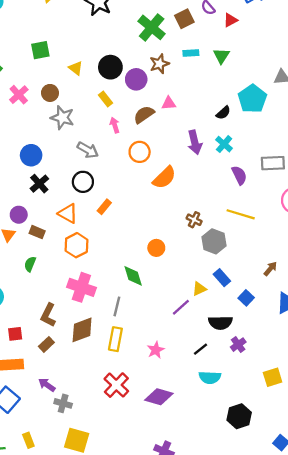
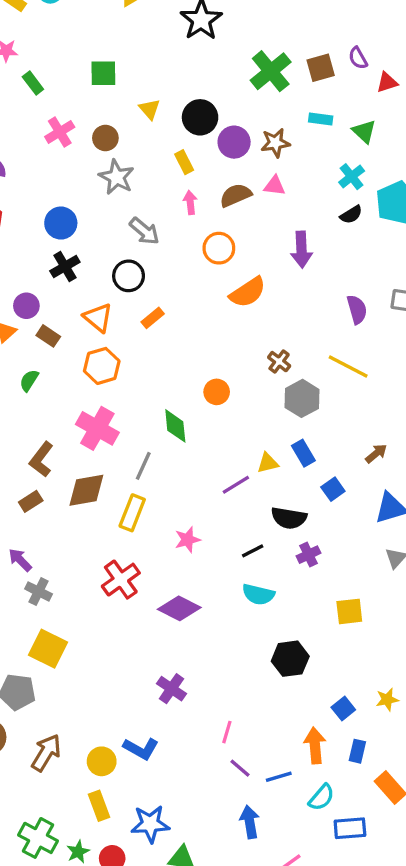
green triangle: (221, 56) -> (364, 131), turned -30
brown star: (159, 64) -> (275, 143), moved
cyan cross: (224, 144) -> (352, 177), moved

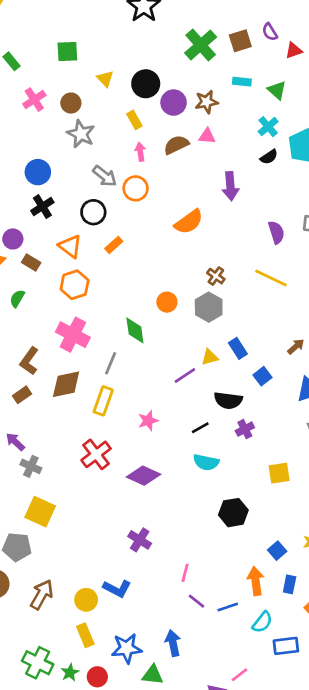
orange circle: (219, 248) -> (136, 188), moved
gray hexagon: (302, 398) -> (209, 307), moved
blue arrow: (250, 822) -> (173, 643), moved

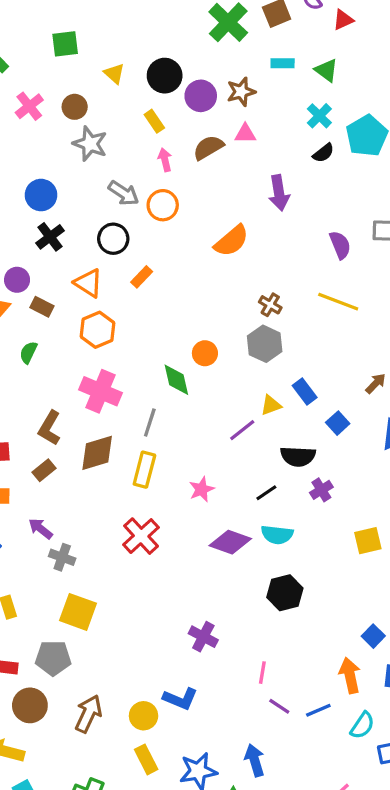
orange circle: (167, 302) -> (205, 353), moved
purple diamond: (143, 476) -> (230, 542), moved
black hexagon: (233, 513) -> (285, 593), moved

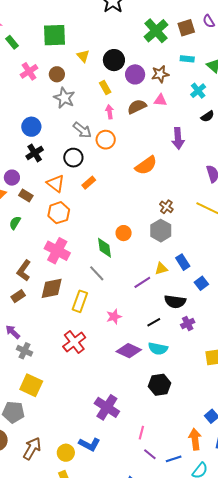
green square: (65, 44) -> (54, 35), size x1.4
cyan cross: (319, 116) -> (198, 91), moved
gray line: (150, 423) -> (97, 273), moved, turned -66
purple cross: (203, 637) -> (107, 407), size x1.4

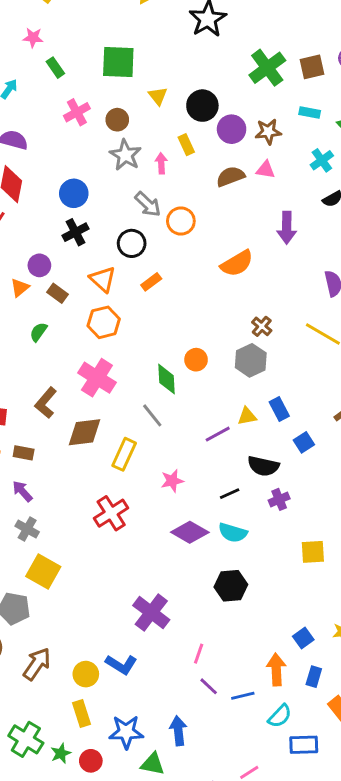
pink arrow: (110, 112) -> (161, 163), moved
brown rectangle: (18, 296) -> (24, 453), moved, turned 40
gray cross: (24, 351) -> (27, 529), moved

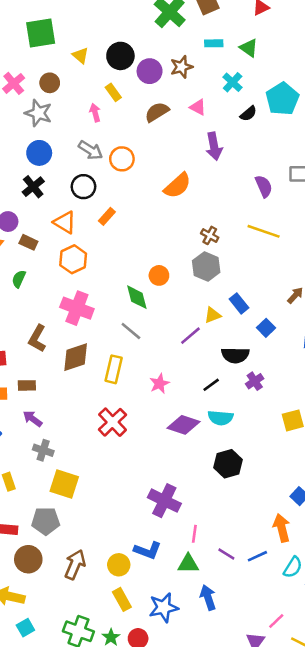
gray star: (125, 155) -> (38, 113), moved
pink triangle: (266, 170) -> (198, 107), moved, turned 30
blue circle: (74, 193) -> (39, 153), moved
pink line: (199, 654) -> (194, 534), moved
green triangle: (153, 764) -> (188, 564), moved

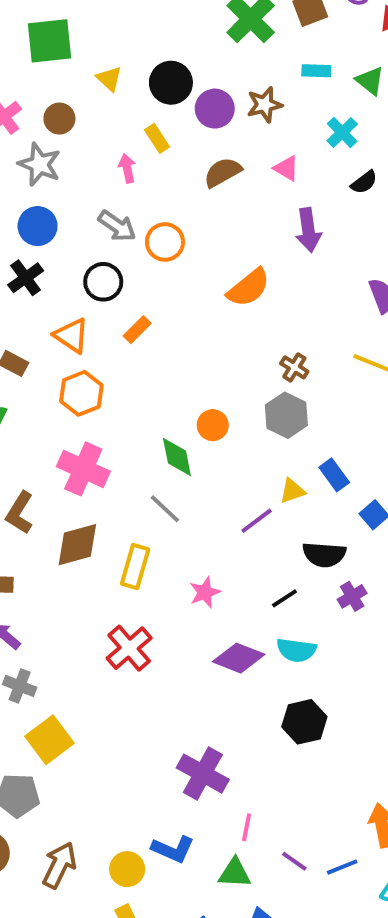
yellow square: (64, 484) -> (49, 740), turned 32

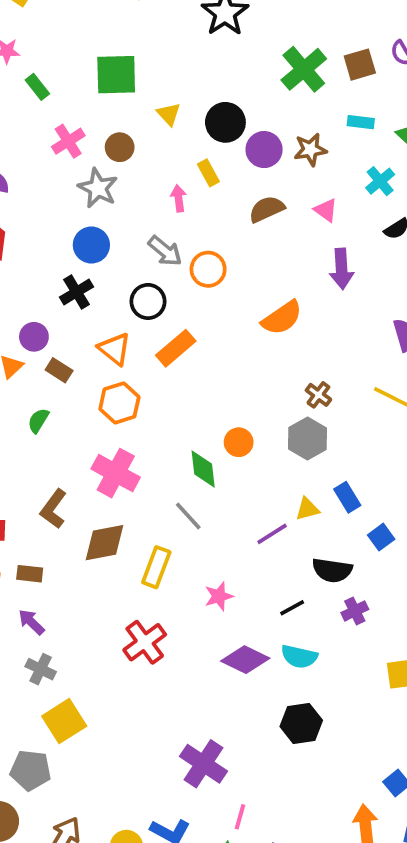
orange rectangle: (137, 330) -> (176, 348), size x1.5

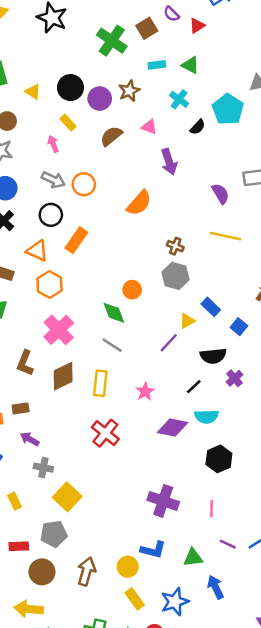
pink cross: (116, 473) -> (59, 330), turned 32
pink line: (240, 817) -> (212, 509), moved

